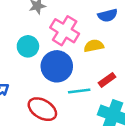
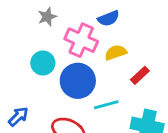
blue semicircle: (108, 15) -> (108, 18), moved
red rectangle: (107, 80) -> (140, 75), moved

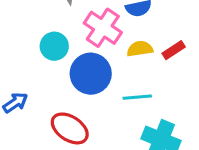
red rectangle: (140, 75) -> (174, 50), moved
cyan line: (106, 105) -> (137, 97), moved

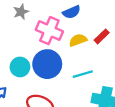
cyan circle: (54, 46) -> (20, 67), moved

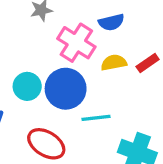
cyan line: (83, 74) -> (96, 118), moved

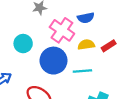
cyan circle: (27, 86) -> (23, 44), moved
cyan line: (96, 118) -> (82, 71), moved

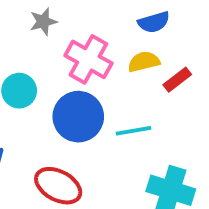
blue semicircle: (86, 18) -> (154, 22), moved
yellow semicircle: (86, 45) -> (144, 62), moved

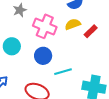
blue circle: (78, 117) -> (43, 56), size x0.7
cyan line: (134, 131) -> (63, 72), moved

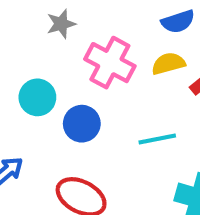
blue circle: (43, 56) -> (82, 124), moved
cyan line: (63, 72) -> (157, 139), moved

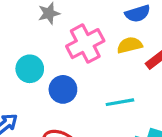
pink cross: (110, 63) -> (85, 44), turned 33

